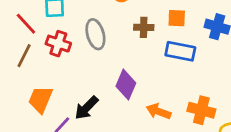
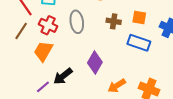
orange trapezoid: (40, 99) -> (43, 51), moved
orange arrow: (159, 111) -> (117, 86), turned -60

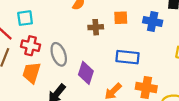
gray ellipse: (77, 22) -> (59, 54), moved
blue rectangle: (139, 43) -> (127, 57), moved

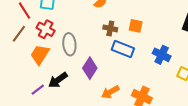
blue cross: (153, 22) -> (162, 55), moved
blue rectangle: (127, 57) -> (123, 49), moved

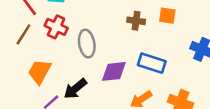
blue rectangle: (123, 49) -> (152, 63), moved
orange trapezoid: (40, 54) -> (40, 72), moved
purple diamond: (90, 68) -> (114, 71), turned 55

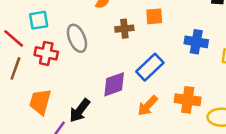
gray ellipse: (87, 44) -> (77, 38), moved
blue rectangle: (152, 63) -> (150, 67), turned -48

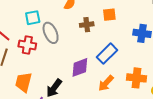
cyan square: (39, 20) -> (33, 18), moved

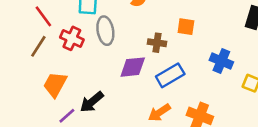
brown cross: (87, 25) -> (157, 43), moved
purple diamond: (80, 67) -> (133, 67), moved

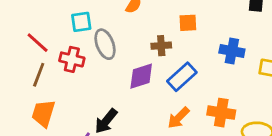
orange trapezoid: (55, 84) -> (43, 113), moved

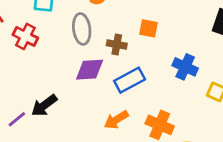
gray ellipse: (105, 44) -> (82, 29), moved

